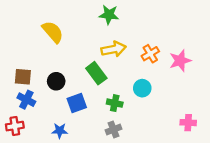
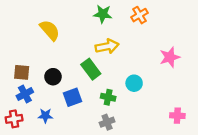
orange cross: (150, 54) -> (139, 15), moved
blue cross: (26, 100) -> (25, 94), turned 35
blue star: (60, 131) -> (45, 116), moved

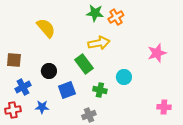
orange cross: (139, 15) -> (116, 17), moved
brown square: (22, 72) -> (14, 60), moved
gray cross: (107, 122) -> (89, 115), moved

